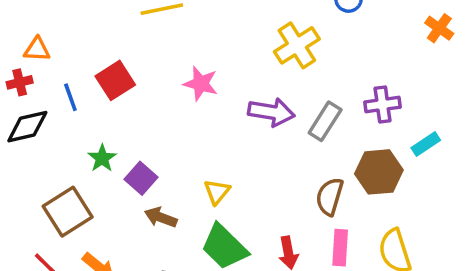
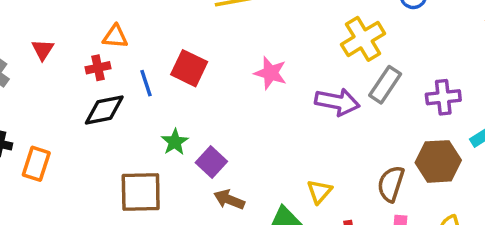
red square: (115, 80) -> (189, 68), turned -33
gray rectangle: (325, 121) -> (385, 85), moved
yellow triangle: (217, 192) -> (319, 192), moved
brown square: (68, 212) -> (141, 192), turned 30

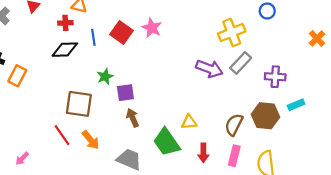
pink star: (270, 73) -> (152, 28), moved
purple square: (211, 162) -> (125, 93), turned 30
yellow triangle: (319, 192) -> (189, 122), turned 35
brown arrow: (229, 200) -> (133, 118), turned 36

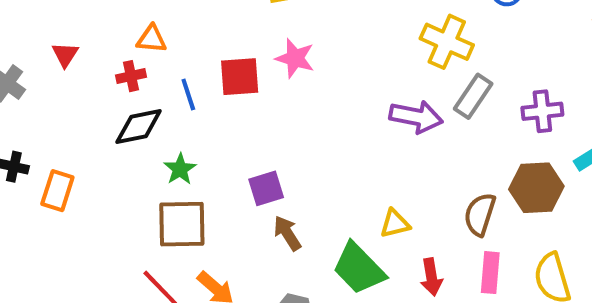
yellow cross: (232, 32) -> (447, 42), turned -35
red square: (121, 33) -> (240, 77), turned -30
green star: (105, 77) -> (180, 169), moved

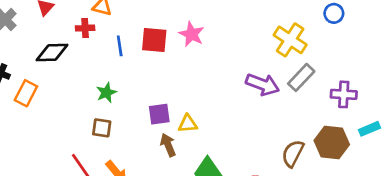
black diamond: (139, 126) -> (52, 53), moved
brown square: (182, 224) -> (102, 128), size x0.6
yellow triangle: (395, 224) -> (188, 124), moved

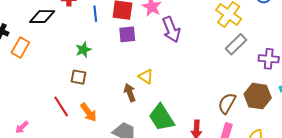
purple arrow: (263, 84) -> (171, 29), moved, turned 45
purple square: (159, 114) -> (127, 34), moved
yellow triangle: (188, 124) -> (146, 77), turned 35

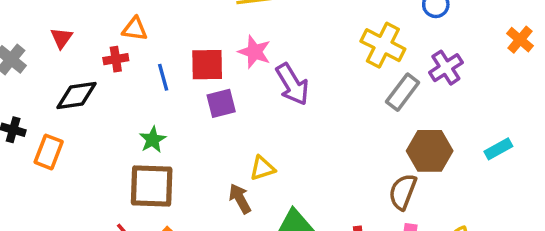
purple cross: (269, 59) -> (446, 68), moved, turned -30
brown square: (79, 77) -> (152, 186), size x1.8
yellow triangle: (146, 77) -> (262, 168), turned -42
brown hexagon: (258, 96) -> (430, 151), moved

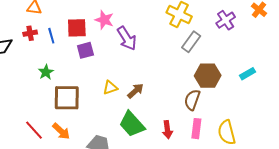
red cross: (116, 59) -> (30, 33), moved
purple cross: (446, 68) -> (226, 20), moved
brown square: (152, 186) -> (67, 98), moved
brown arrow: (240, 199) -> (135, 91), moved, turned 78

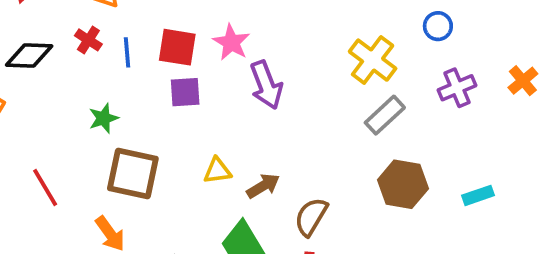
red cross: (30, 33) -> (88, 40), turned 32
brown semicircle: (192, 100) -> (311, 217), moved
red line: (34, 130) -> (45, 187), moved

